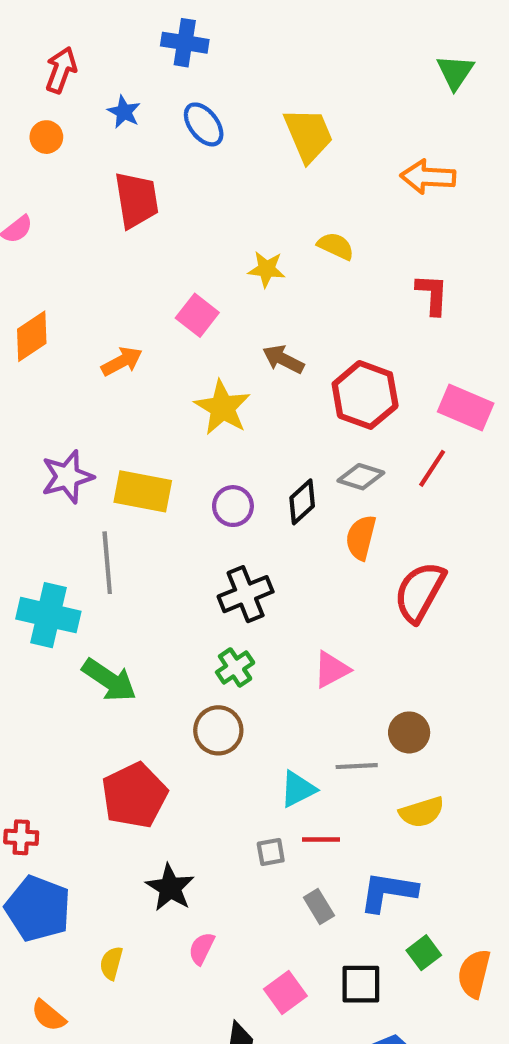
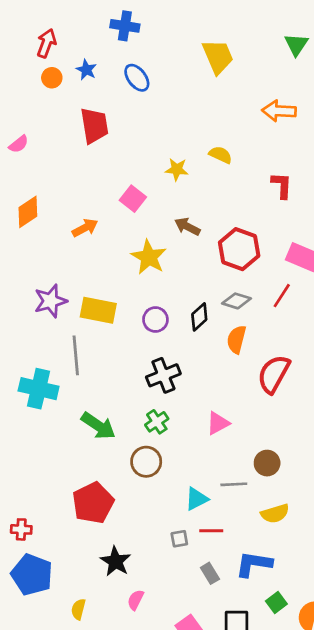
yellow trapezoid: (308, 135) -> (218, 56), moved
orange circle: (46, 137) -> (52, 78), moved
green arrow: (109, 680) -> (98, 426), moved

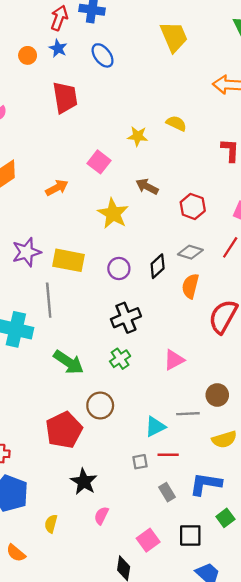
red arrow: (47, 43) -> (59, 18), moved
red hexagon: (239, 249) -> (193, 206), size x0.7
brown circle: (146, 462) -> (100, 406), moved

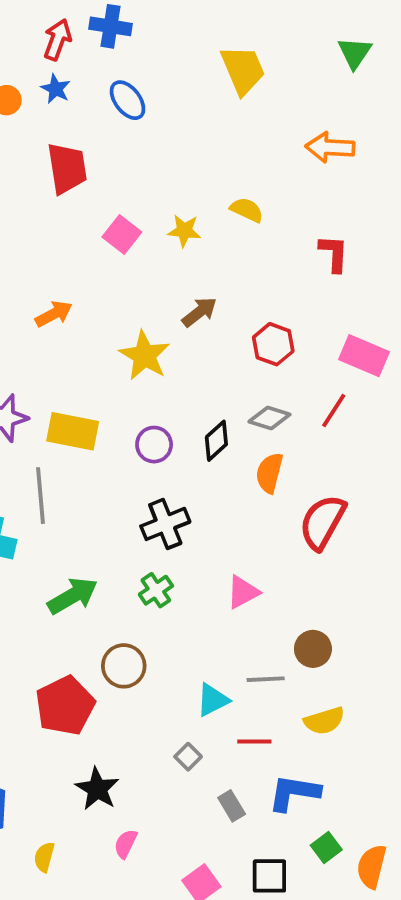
pink square: (99, 162) -> (122, 234), moved
brown arrow: (147, 187) -> (199, 312), turned 115
green arrow: (69, 362) -> (73, 596), turned -64
red line: (168, 455) -> (254, 742), moved
gray square: (140, 462) -> (188, 757), turned -35

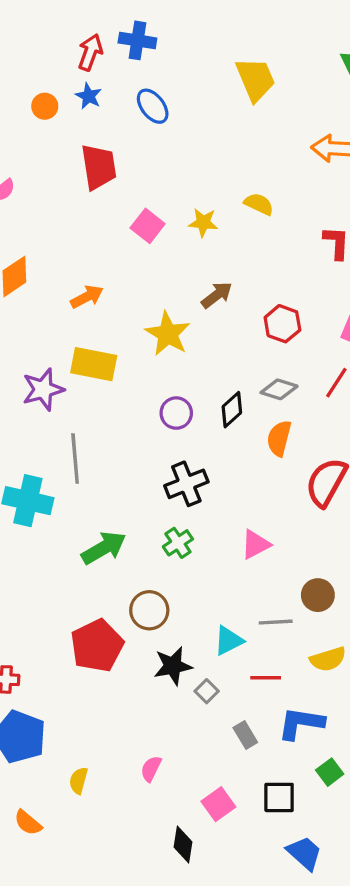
yellow rectangle: (73, 431) -> (94, 364), moved
black star: (97, 789) -> (173, 666), moved, turned 30

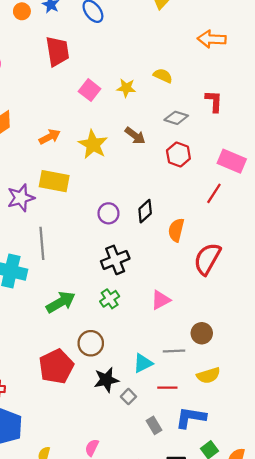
brown arrow: (217, 295) -> (135, 136), turned 75
yellow star: (168, 334) -> (93, 145), moved
gray diamond: (279, 389) -> (176, 118), moved

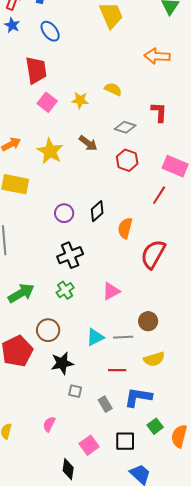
red trapezoid: (57, 51) -> (36, 70), moved
cyan triangle: (143, 363) -> (95, 337), moved
gray square: (128, 397) -> (75, 391), moved, turned -32

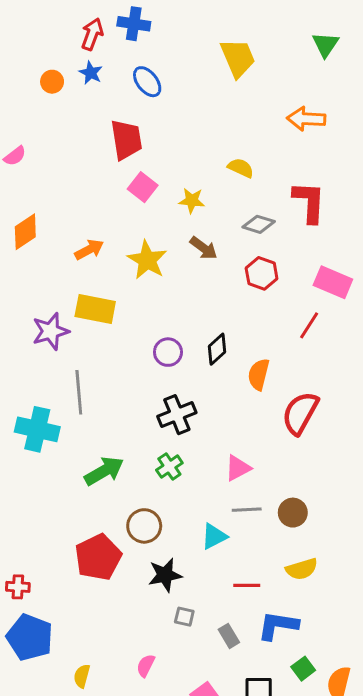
yellow star: (80, 100) -> (192, 201), moved
red L-shape: (159, 112) -> (309, 202), size x1.4
gray line: (123, 337) -> (247, 510), moved

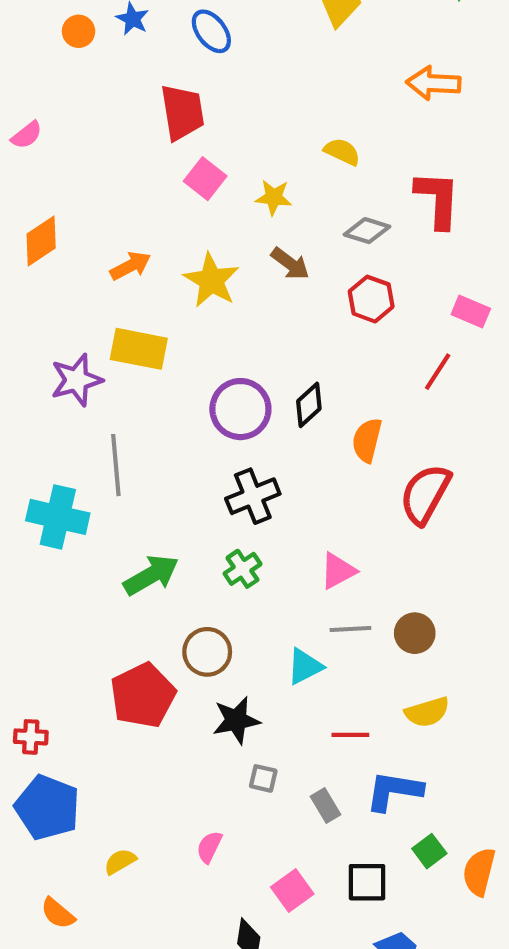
pink rectangle: (333, 282) -> (471, 311), size x0.7
purple circle: (168, 352) -> (240, 409), size x1.5
yellow semicircle: (82, 676) -> (120, 861), turned 45

